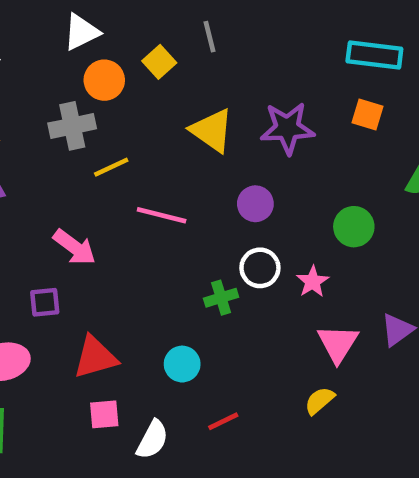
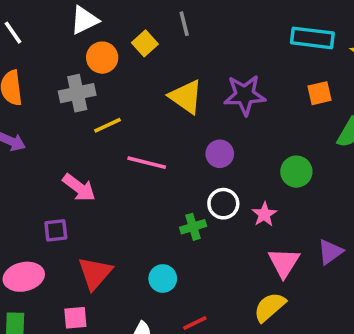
orange square: (368, 114) -> (320, 93), moved, turned -30
red triangle: (95, 357) -> (95, 273), turned -33
yellow semicircle: (319, 401) -> (270, 307), size x1.4
pink square: (104, 414) -> (75, 318), moved

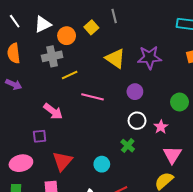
white triangle: (84, 20) -> (43, 24), moved
green cross: (193, 227) -> (128, 146), moved, turned -32

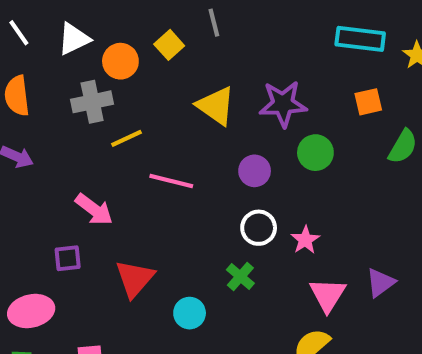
green circle: (180, 102) -> (315, 153), moved
red triangle: (62, 161) -> (135, 279), moved

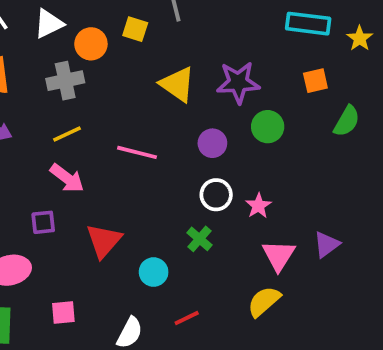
yellow square: (169, 45) -> (135, 29), turned -30
yellow line: (127, 138) -> (67, 134), moved

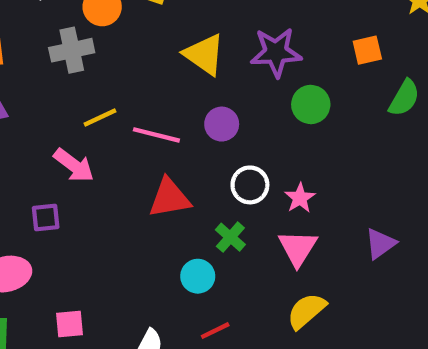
yellow line: (67, 134) -> (100, 118), moved
purple circle: (212, 143) -> (222, 124), moved
red triangle: (104, 241) -> (169, 198), moved, turned 39
pink triangle: (279, 255) -> (298, 248), moved
cyan circle: (154, 272) -> (198, 276), moved

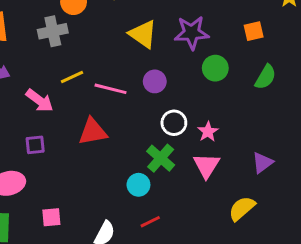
green semicircle: (404, 98) -> (265, 77), moved
pink arrow: (74, 165) -> (40, 101), moved
red triangle: (169, 198) -> (93, 132), moved
green cross: (230, 237) -> (161, 158), size x1.4
yellow semicircle: (306, 311) -> (242, 208), moved

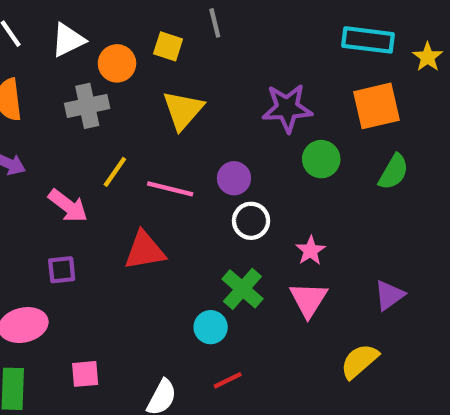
orange square: (254, 31) -> (377, 106), size x1.6
yellow triangle: (143, 34) -> (183, 110), moved, turned 36
yellow line: (72, 77) -> (115, 172), turned -30
white circle: (174, 123) -> (251, 221), moved

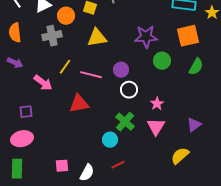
yellow triangle: (183, 110) -> (97, 38), turned 40
purple square: (62, 270) -> (26, 112), moved
pink square: (85, 374) -> (62, 166), moved

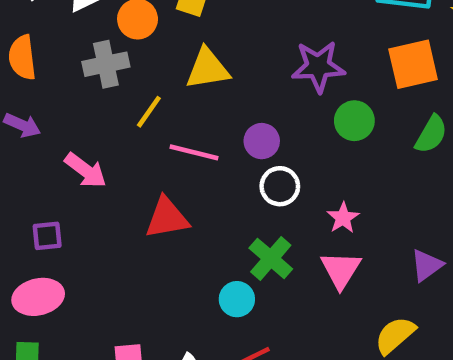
yellow line: (65, 67) -> (149, 112), moved

